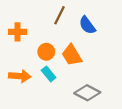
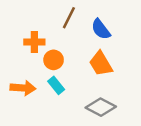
orange cross: (18, 32) -> (34, 42), moved
orange trapezoid: (72, 55) -> (101, 64), moved

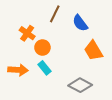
orange cross: (34, 42) -> (27, 33), turned 35
orange trapezoid: (101, 64) -> (93, 51), moved

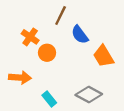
blue semicircle: (80, 23) -> (80, 35), moved
cyan rectangle: (45, 68) -> (49, 99), moved

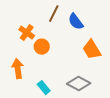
blue semicircle: (80, 35) -> (76, 22), moved
orange arrow: (20, 78) -> (18, 69), turned -102

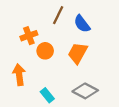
orange cross: (27, 33) -> (29, 36), turned 35
orange trapezoid: (92, 50) -> (78, 53), moved, turned 60

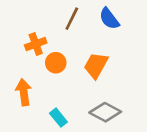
blue semicircle: (82, 24) -> (109, 19), moved

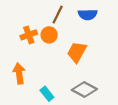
blue semicircle: (109, 19) -> (88, 15), turned -54
orange circle: (56, 63) -> (49, 35), moved

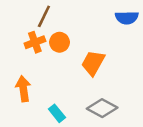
brown line: (58, 15) -> (44, 16), moved
blue semicircle: (88, 15) -> (127, 18), moved

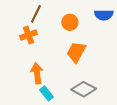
orange circle: (59, 42) -> (70, 22), moved
orange arrow: (23, 89) -> (37, 73), moved

